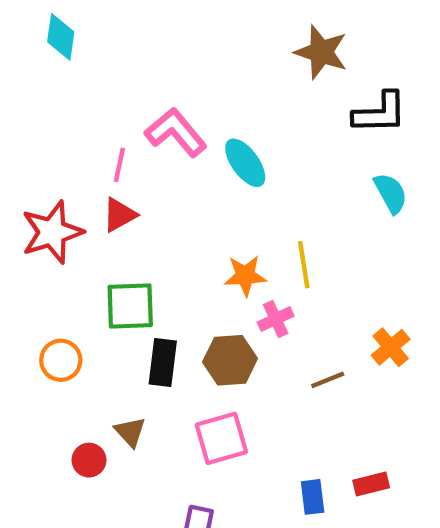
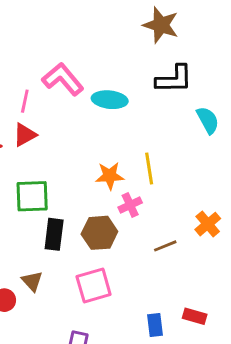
black L-shape: (380, 113) -> (174, 79), moved
cyan ellipse: (245, 163) -> (110, 100), turned -48
red rectangle: (371, 484) -> (195, 316), turned 30

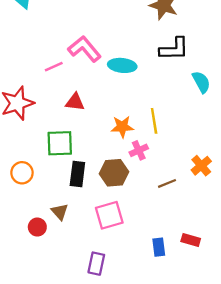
pink line: (25, 101) -> (54, 67), turned 54
red triangle: (25, 135) -> (75, 102), moved, turned 36

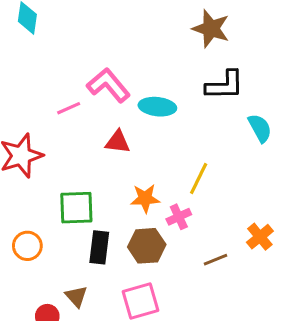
red triangle: (75, 102) -> (118, 142), moved
yellow line: (154, 121) -> (199, 179), turned 35
orange star: (122, 127) -> (145, 198), moved

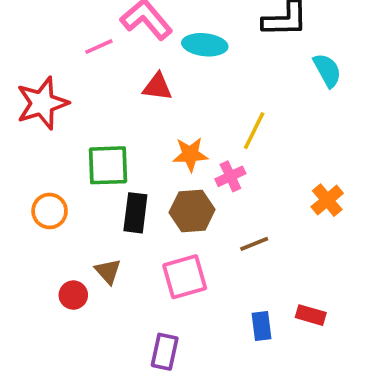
brown line: (216, 260) -> (254, 244), moved

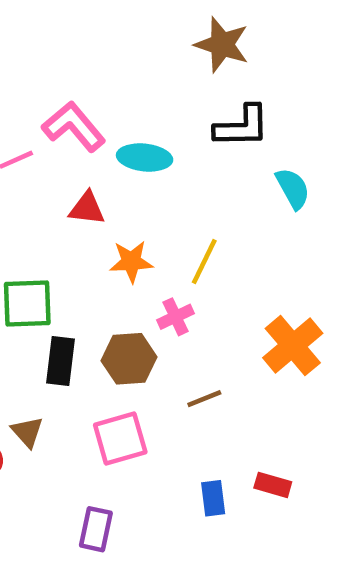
orange star: (190, 154) -> (131, 261), moved
orange cross: (327, 200) -> (293, 346), size x1.5

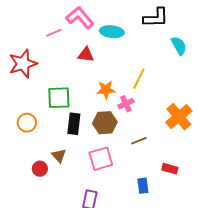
orange star: (131, 261) -> (106, 90), moved
red rectangle: (273, 485) -> (170, 169), moved

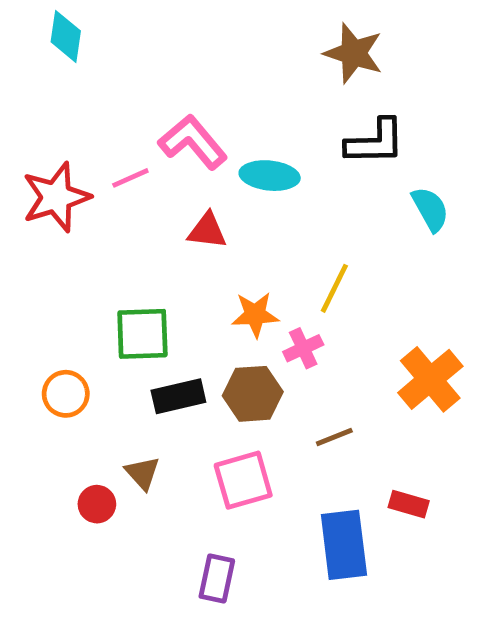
red star: (23, 64) -> (56, 197), moved
black rectangle: (74, 124) -> (178, 396), turned 70
blue rectangle: (143, 186) -> (344, 545), size x1.8

